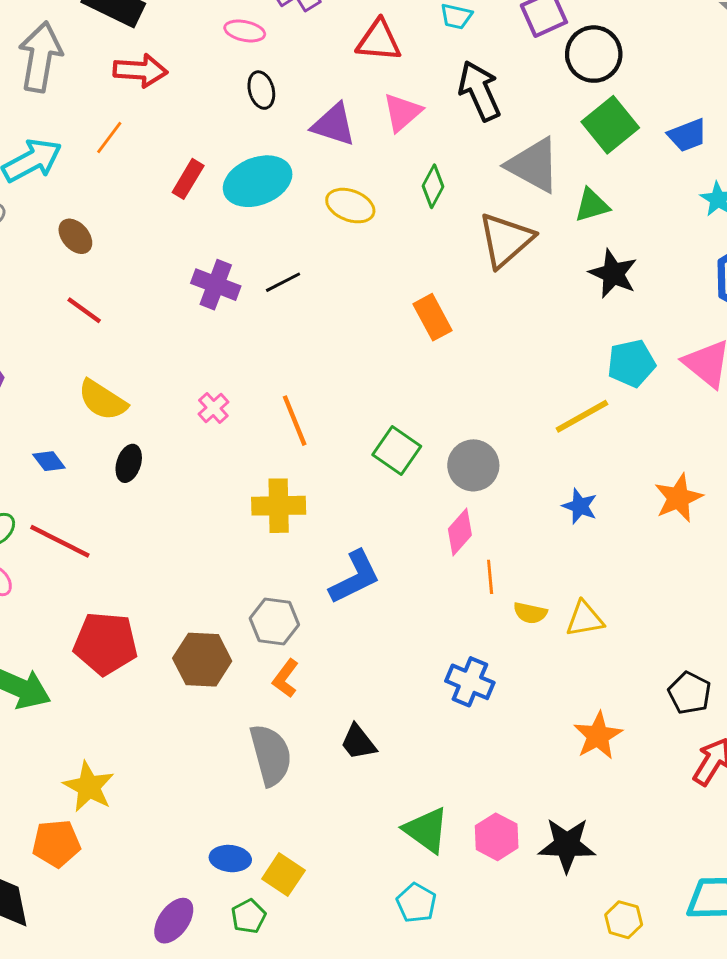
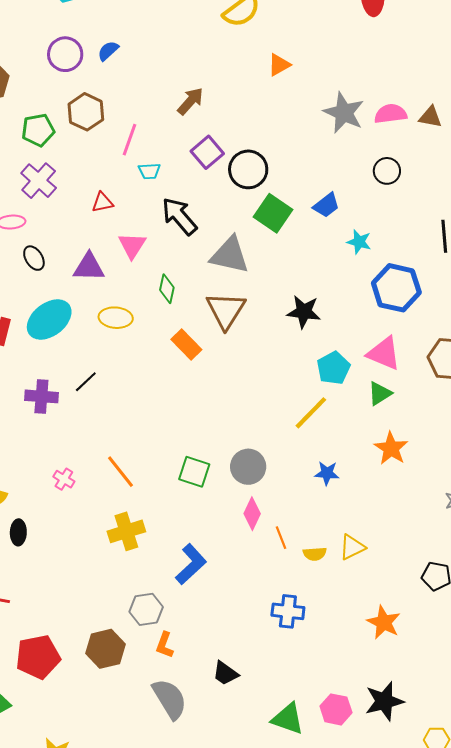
red triangle: (379, 41) -> (102, 202), size x0.7
green triangle: (592, 205) -> (380, 393), moved
orange rectangle: (433, 317) -> (186, 344), moved

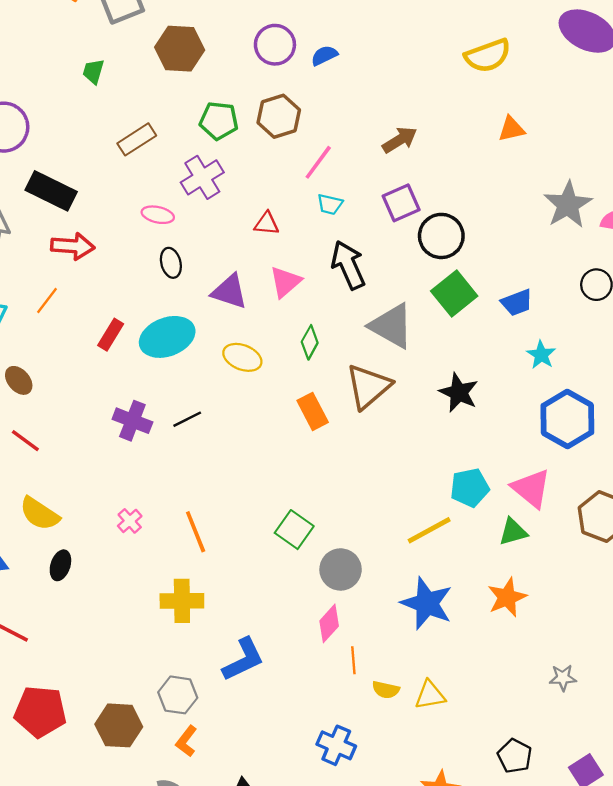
black star: (304, 312) -> (459, 392), moved
green square: (194, 472) -> (294, 530), moved
blue star: (327, 473) -> (427, 603), size x1.8

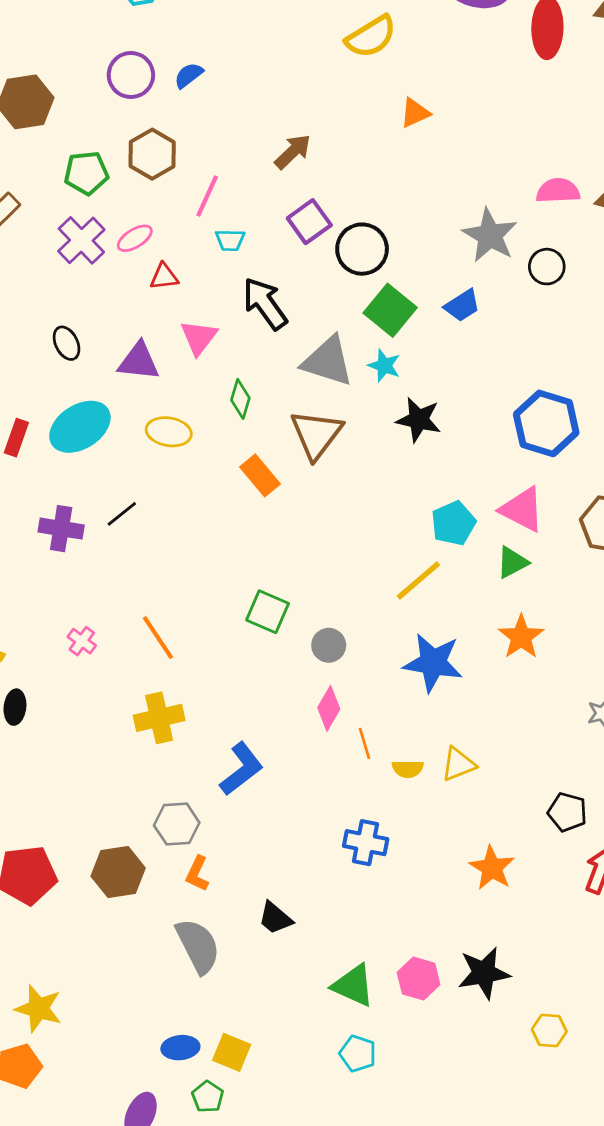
gray star: (568, 205) -> (490, 235), moved
pink ellipse: (158, 215) -> (135, 238), moved, turned -32
cyan star: (541, 355) -> (384, 366), moved
gray circle: (341, 569) -> (329, 645), size x0.7

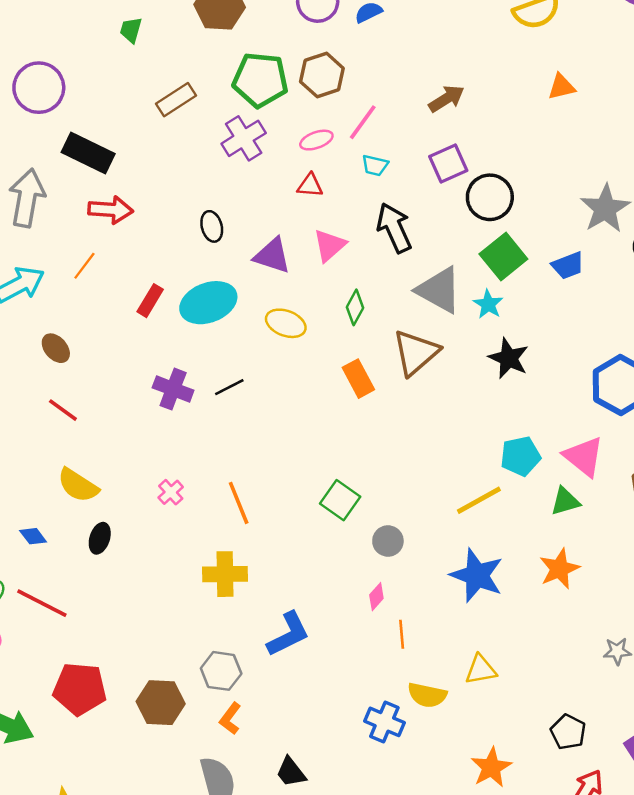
green pentagon: (86, 173) -> (260, 80), size x1.4
pink ellipse: (135, 238) -> (316, 140), moved
pink diamond: (329, 708) -> (376, 597), size x0.7
yellow semicircle: (408, 769) -> (427, 695), moved, size x1.4

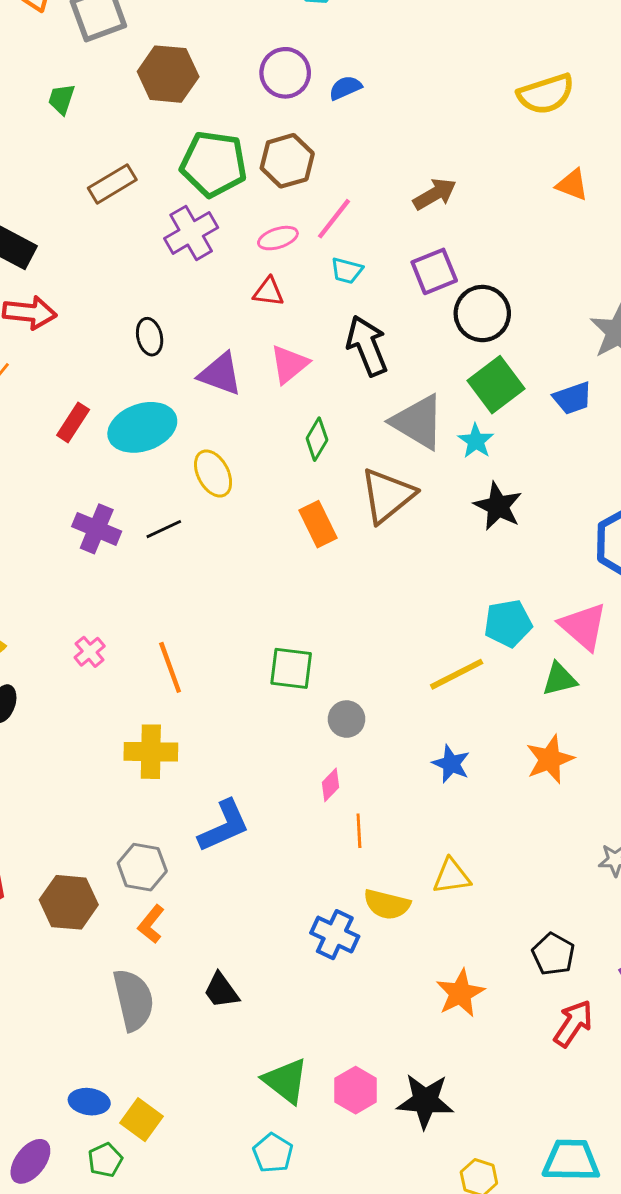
orange triangle: (561, 87) -> (572, 185), turned 32
yellow ellipse: (286, 323) -> (213, 473), moved, turned 39
green square: (340, 500) -> (291, 668), turned -30
blue star: (477, 575) -> (451, 764), size x0.6

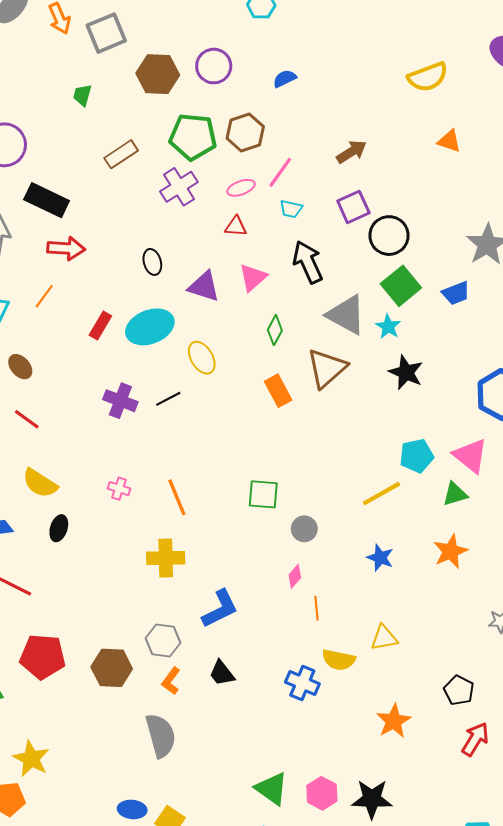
purple circle: (285, 73) -> (214, 66), moved
pink cross: (90, 652) -> (119, 489), turned -30
black trapezoid: (221, 991) -> (222, 673), moved

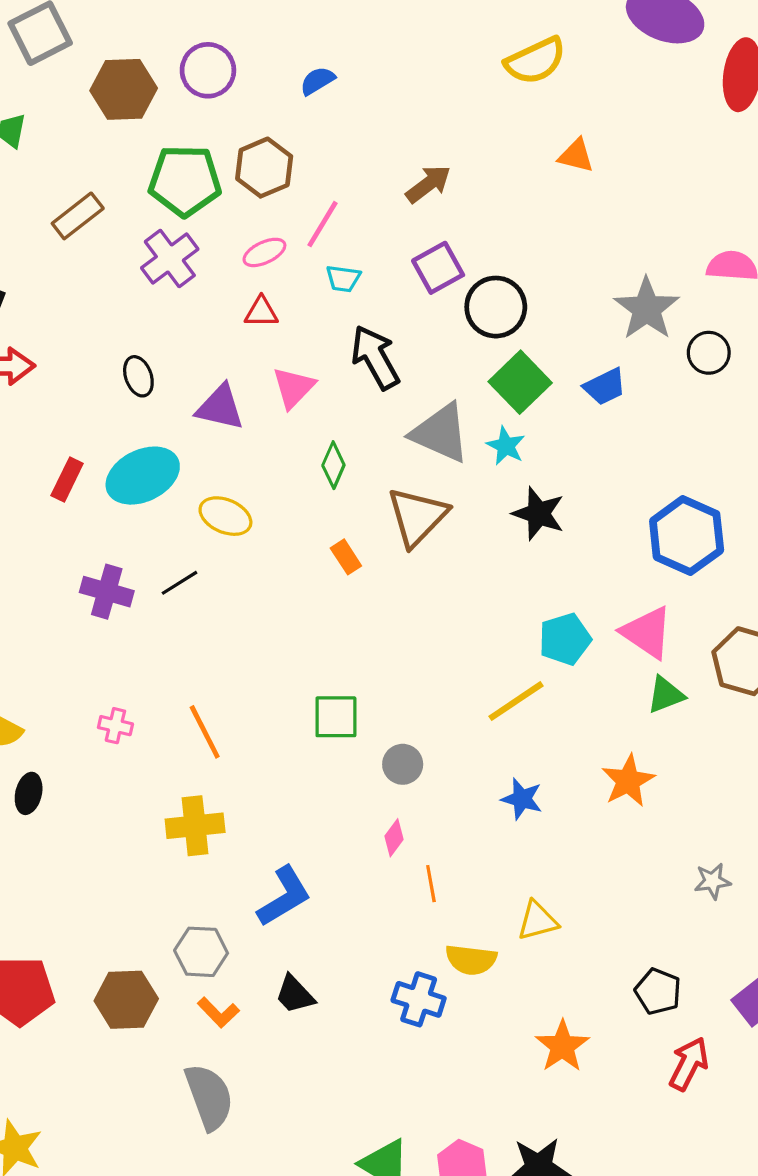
yellow ellipse: (202, 358) -> (225, 516), turned -32
orange rectangle: (278, 391) -> (346, 557), size x0.7
green triangle: (455, 494) -> (666, 695), moved
orange L-shape: (171, 681) -> (218, 1012), turned -76

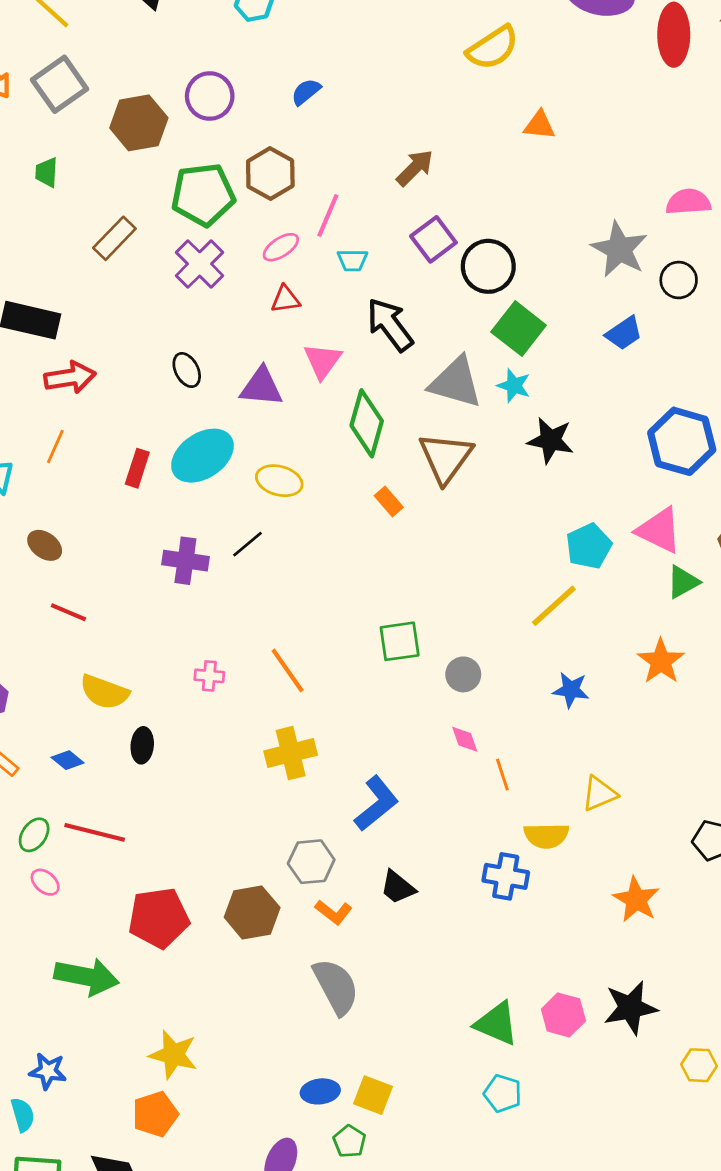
blue trapezoid: (605, 387) -> (624, 333), moved
green diamond: (333, 465) -> (367, 423), size x1.6
pink diamond: (394, 838) -> (465, 739), turned -48

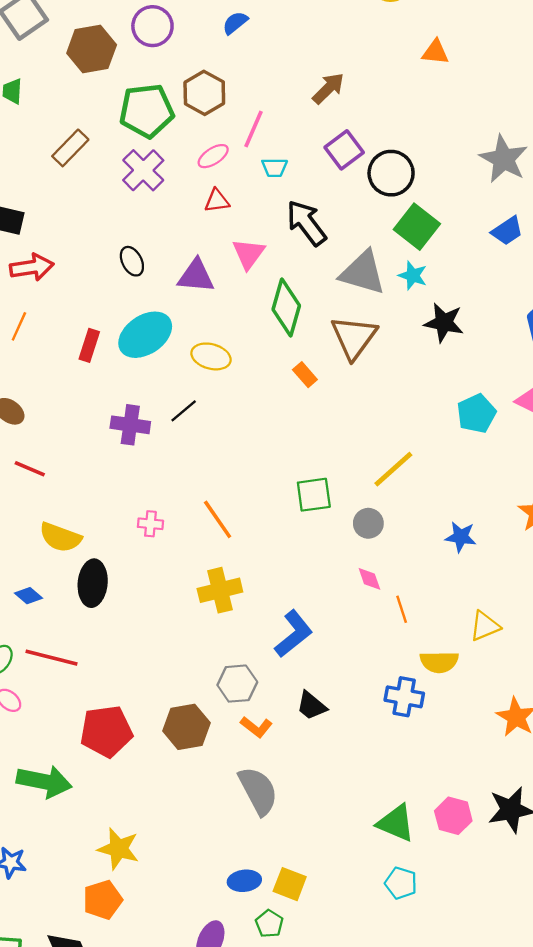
yellow line: (554, 606) -> (393, 469), moved
black ellipse: (142, 745) -> (93, 583), size x1.5

